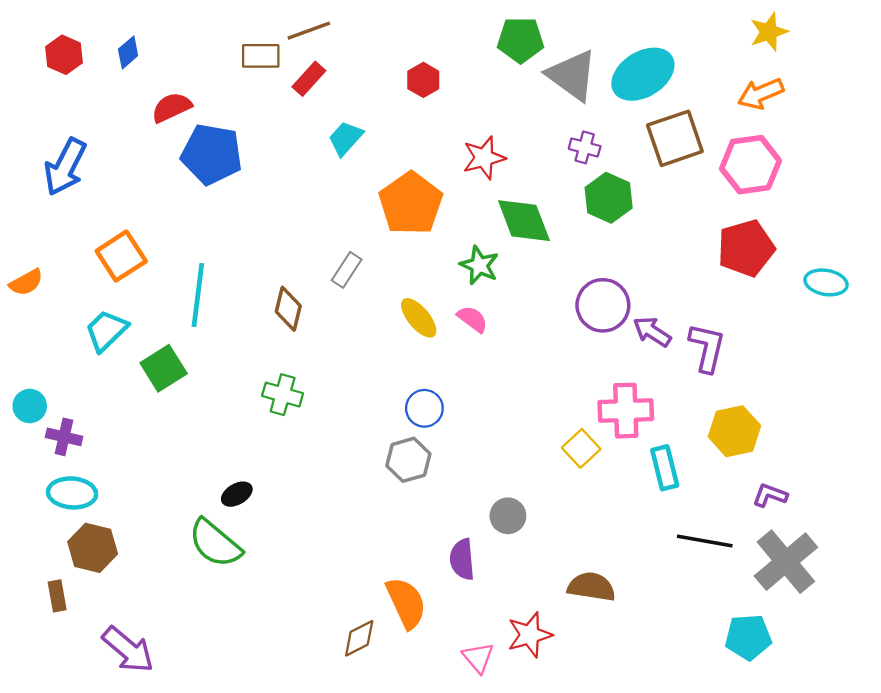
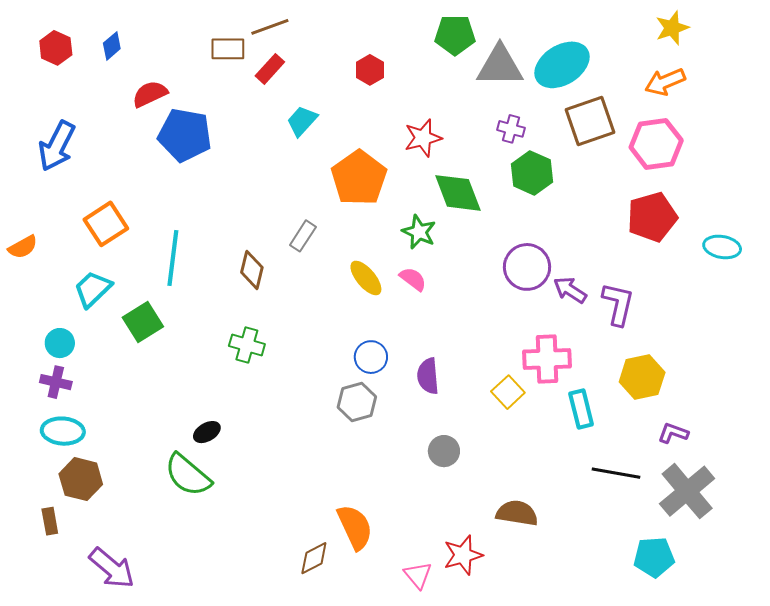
gray triangle: (572, 75) -> (500, 66), turned -36
cyan circle: (30, 406) -> (60, 343), moved
purple semicircle: (462, 559) -> (428, 376), moved

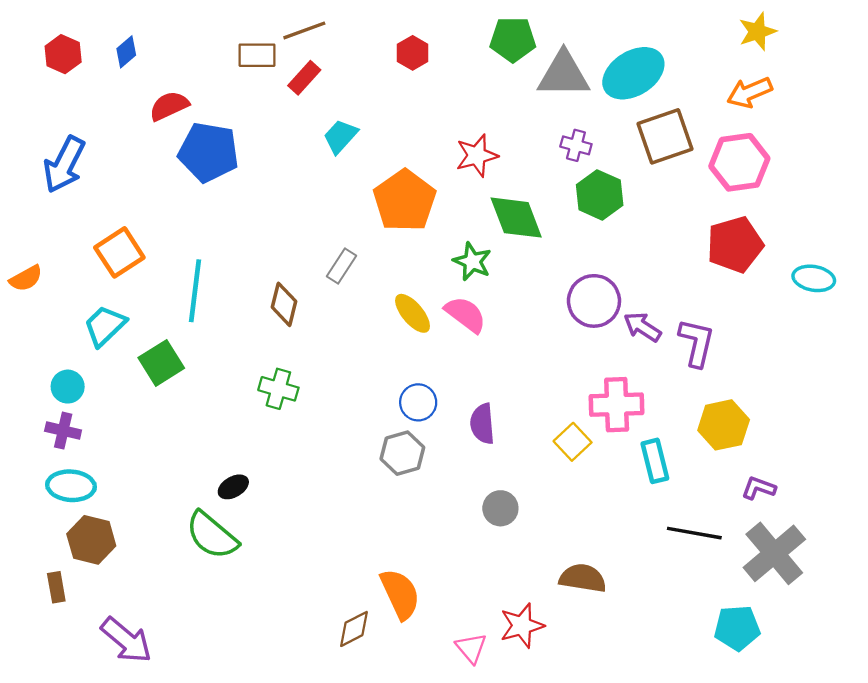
red hexagon: (370, 70) -> (413, 53), moved
pink semicircle: (413, 279) -> (465, 314), size x1.4

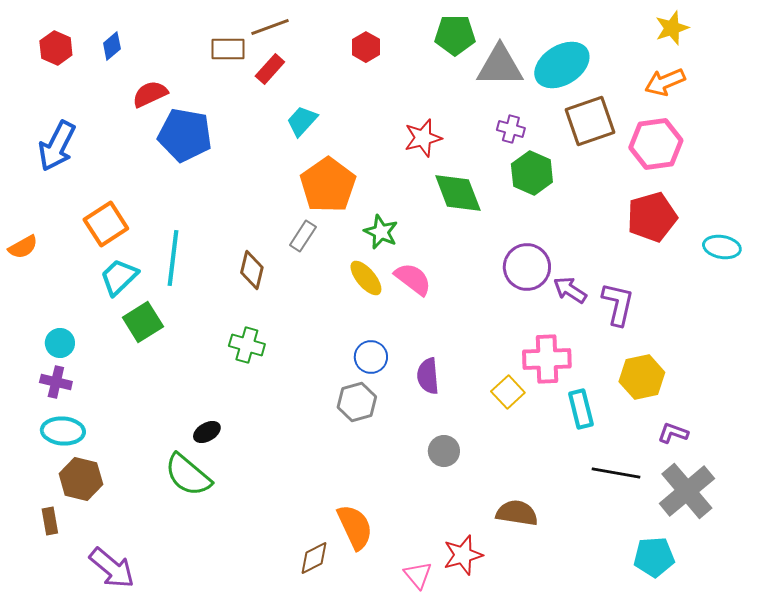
orange pentagon: (405, 201) -> (328, 185), moved
green star: (472, 261) -> (381, 232), moved
cyan trapezoid: (105, 326) -> (119, 277), moved

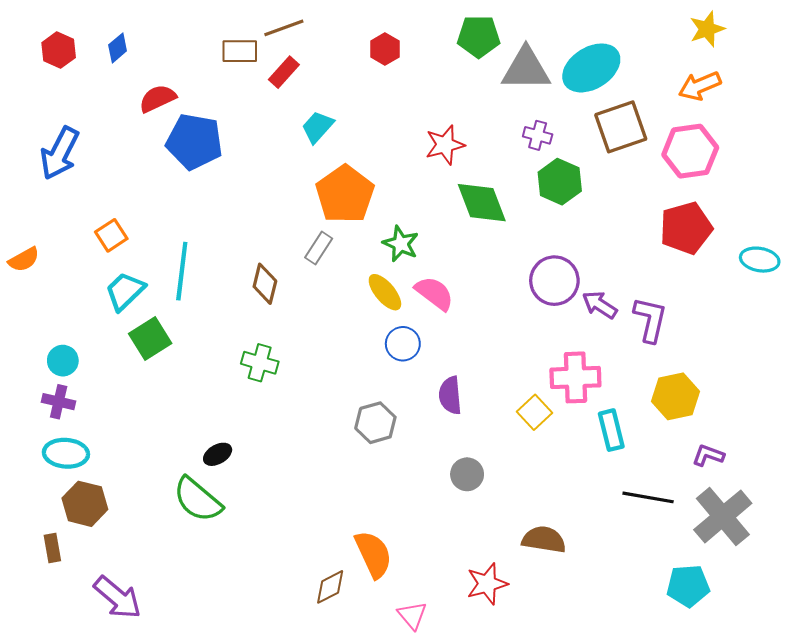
orange square: (106, 224) -> (111, 235), size x0.7
blue circle: (371, 357) -> (403, 344), moved
pink triangle: (418, 575) -> (412, 615), moved

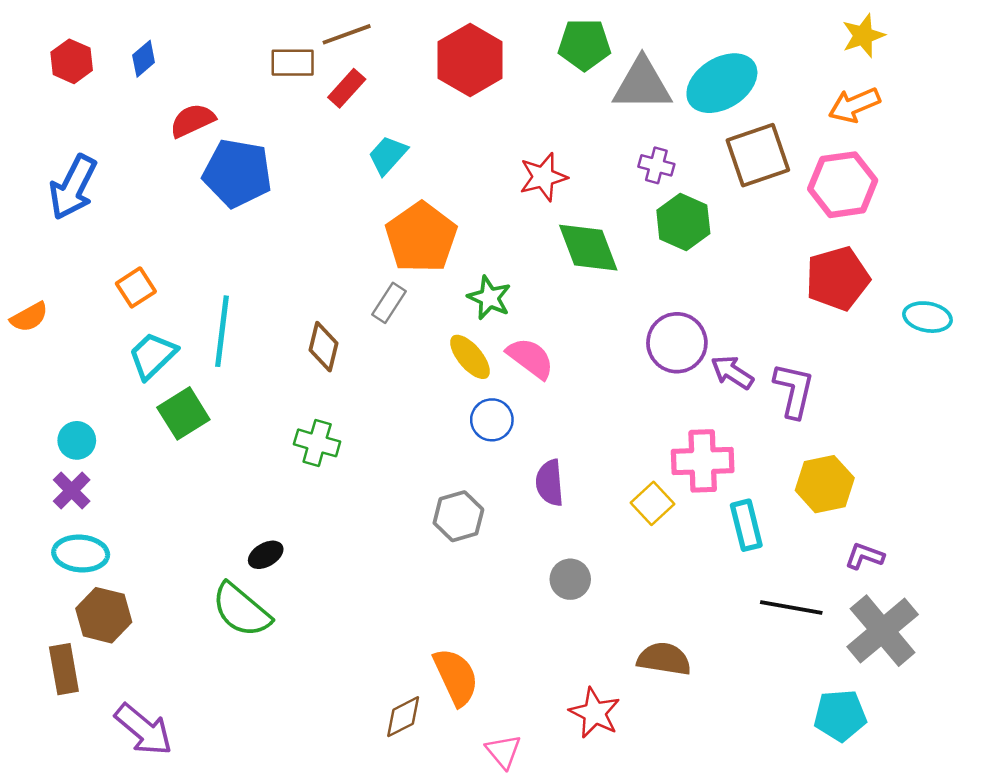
red hexagon: (385, 49) -> (470, 60), size x1.8
purple cross: (59, 402) -> (72, 491), turned 32
brown rectangle: (52, 548) -> (64, 669), size x1.4
red star: (487, 584) -> (595, 713), turned -30

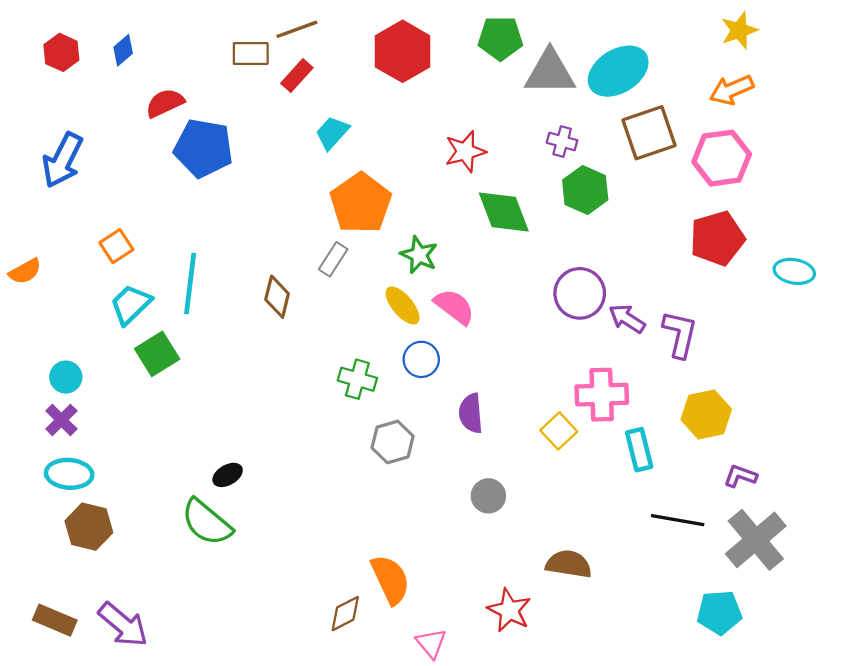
green cross: (317, 443) -> (357, 379), moved
brown rectangle: (64, 669) -> (55, 620), moved, turned -57

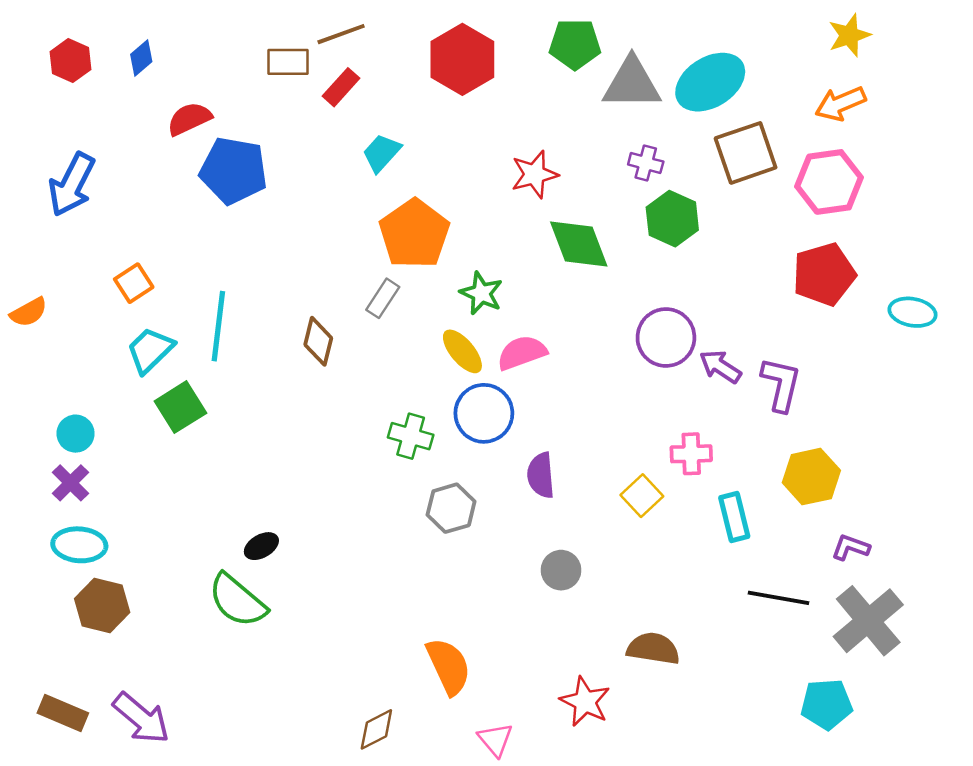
pink semicircle: (454, 307) -> (522, 353), turned -57
blue circle: (421, 359) -> (484, 413), size x1.4
pink cross: (602, 395) -> (691, 454), size x0.7
brown diamond: (345, 614) -> (376, 729), moved

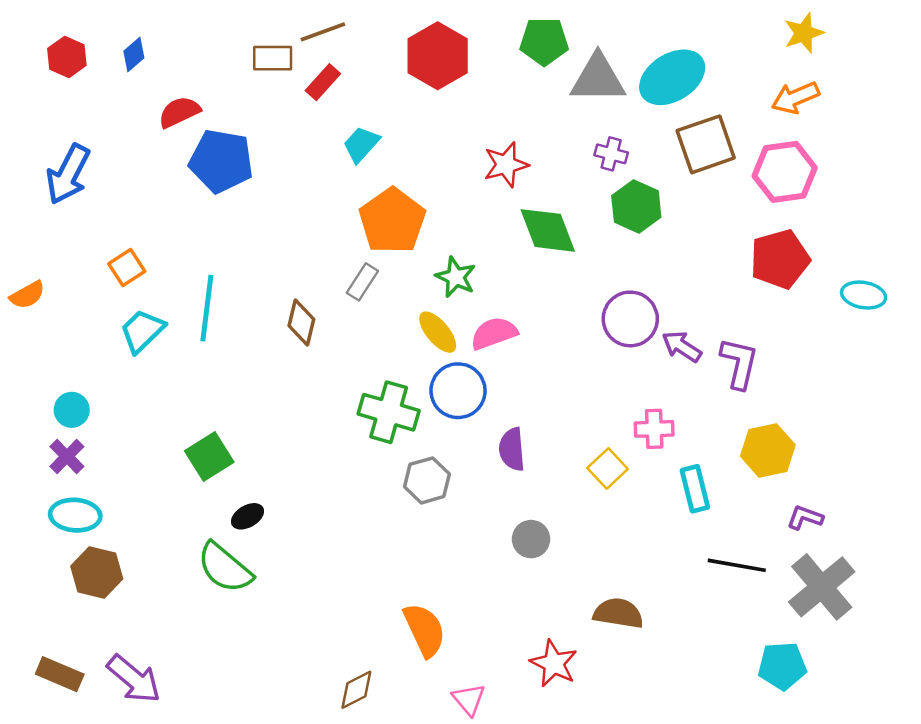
green square: (180, 407) -> (209, 456), moved
green cross: (411, 436) -> (389, 412), size x1.4

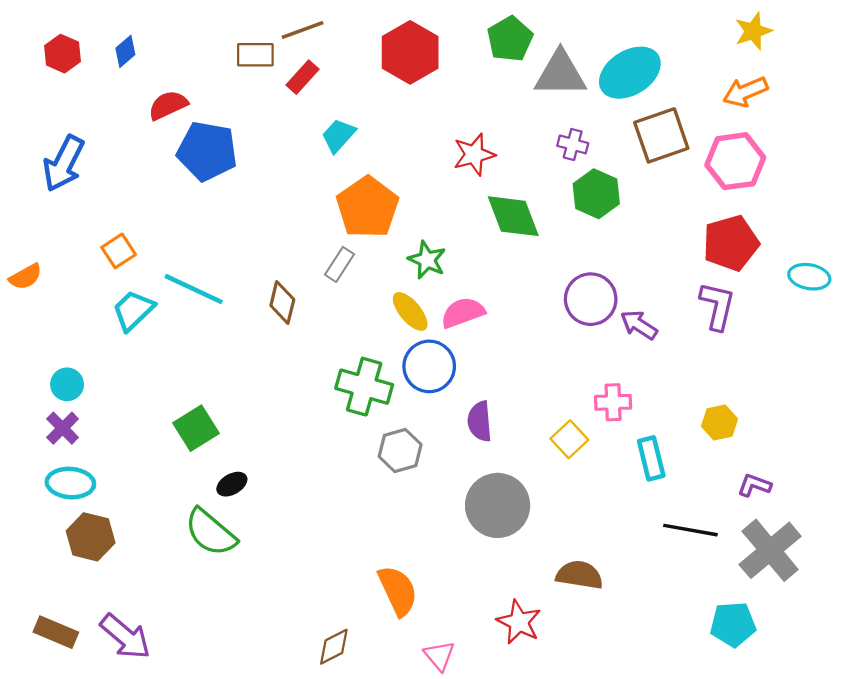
green pentagon: (544, 41) -> (510, 39), turned -30
cyan line: (207, 308) -> (194, 289), turned -72
purple L-shape: (739, 363) -> (717, 306), moved
yellow hexagon: (768, 451) -> (720, 422), size x0.7
gray circle: (531, 539) -> (498, 505), size x1.8

